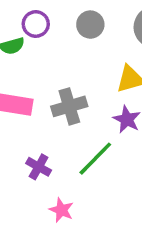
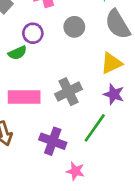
purple cross: (39, 167) -> (53, 141), size x1.4

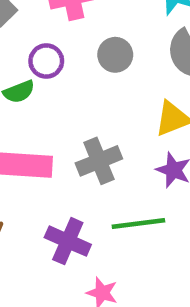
green line: (95, 128) -> (138, 224), turned 44

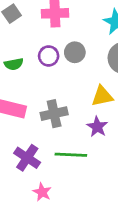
purple circle: (46, 61) -> (49, 56), moved

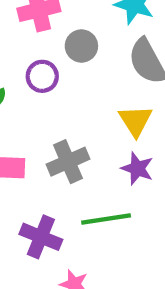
gray circle: (75, 52) -> (81, 46), moved
yellow triangle: (102, 96) -> (135, 121), turned -40

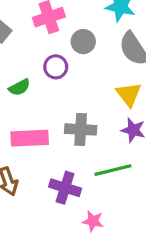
gray cross: (68, 162) -> (81, 129), turned 32

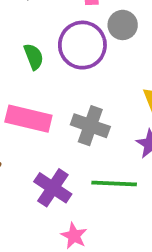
purple circle: (56, 67) -> (82, 45), size x1.6
green semicircle: (19, 87) -> (34, 57), turned -100

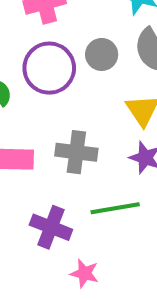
gray circle: (123, 25) -> (102, 54), moved

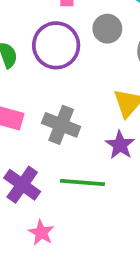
gray circle: (102, 54) -> (107, 29), moved

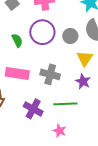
gray circle: (107, 29) -> (70, 36), moved
pink star: (41, 233) -> (60, 131), moved

